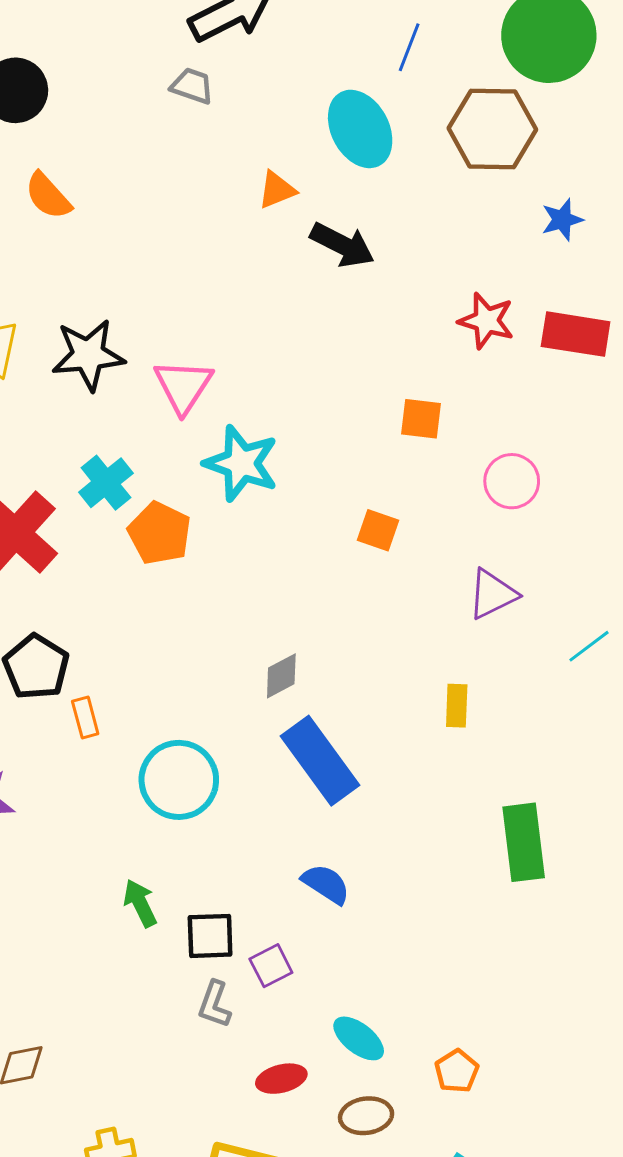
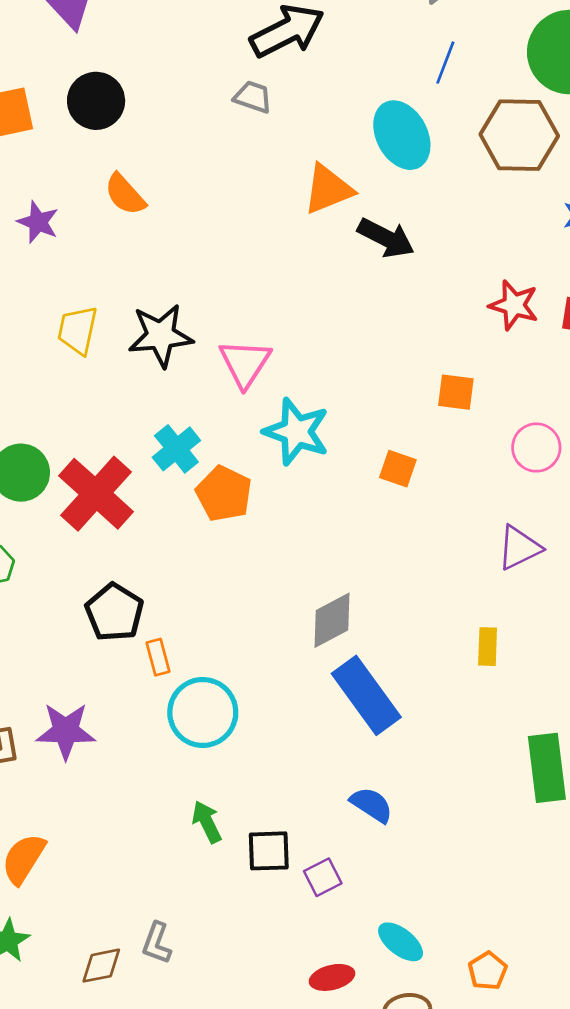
orange triangle: (277, 190) -> (328, 189), size x1.5
orange square: (378, 530) -> (398, 469), moved
gray diamond: (281, 676) -> (332, 620), size x1.4
cyan circle: (179, 780) -> (203, 712), moved
gray L-shape: (214, 1004) -> (157, 943), moved

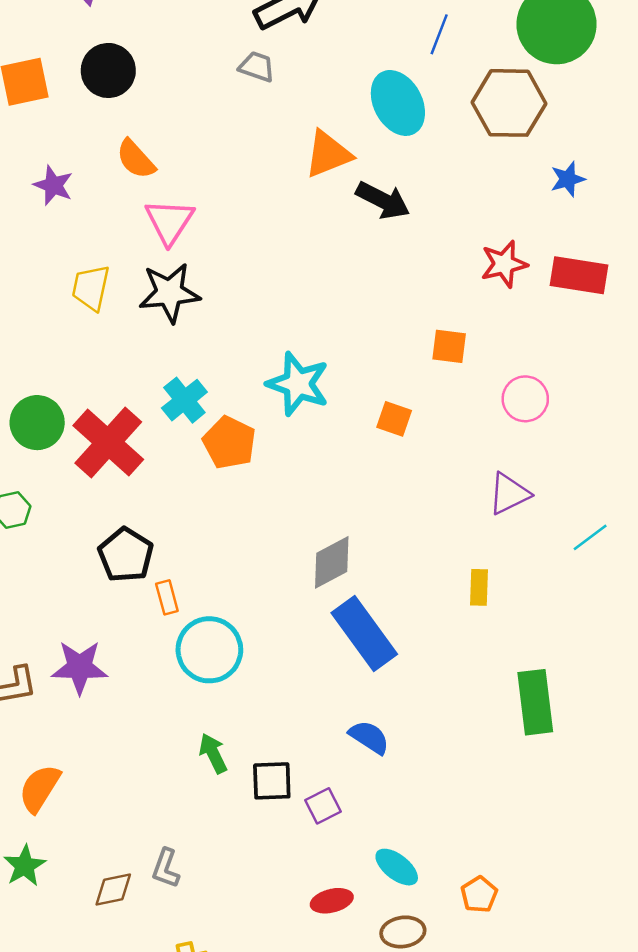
red star: (514, 305) -> (504, 264), turned -30
pink triangle: (245, 363) -> (169, 222), moved

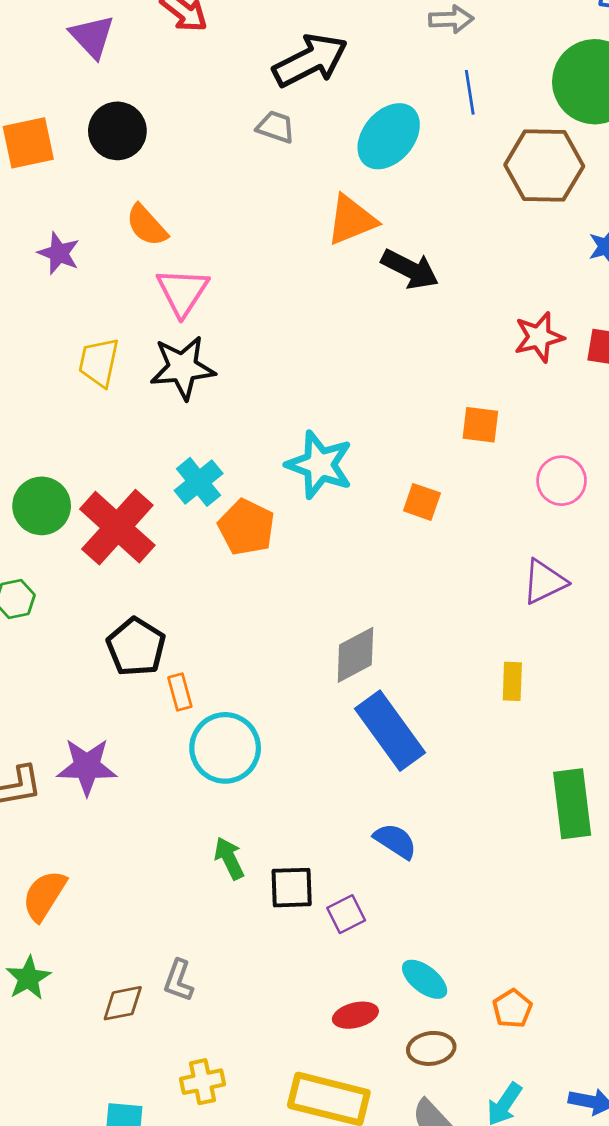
blue line: (439, 34) -> (470, 92), turned -30
cyan ellipse: (398, 103) -> (389, 136), moved, turned 68

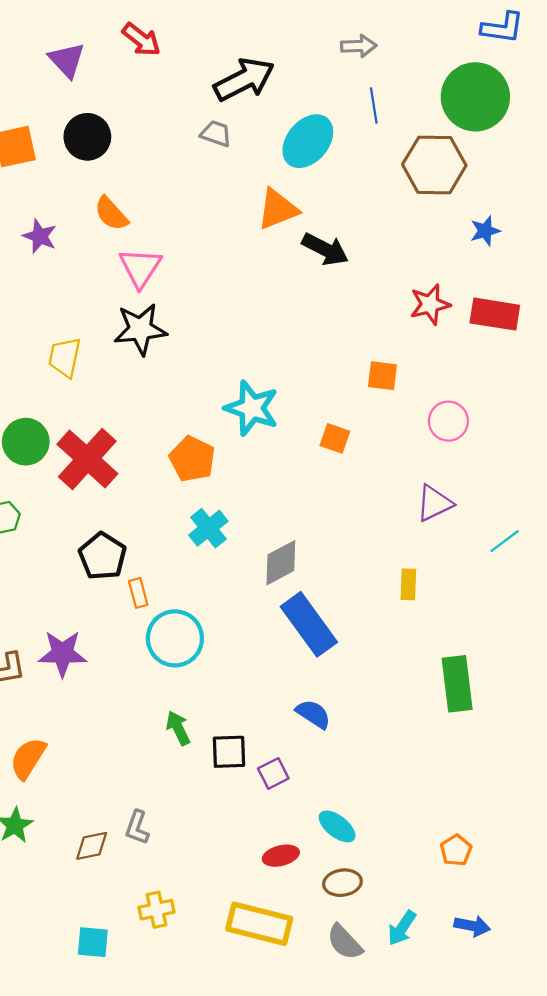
yellow trapezoid: (99, 362) -> (65, 357), moved
cyan cross: (199, 482) -> (208, 528), moved
orange pentagon: (512, 1009) -> (456, 850), moved

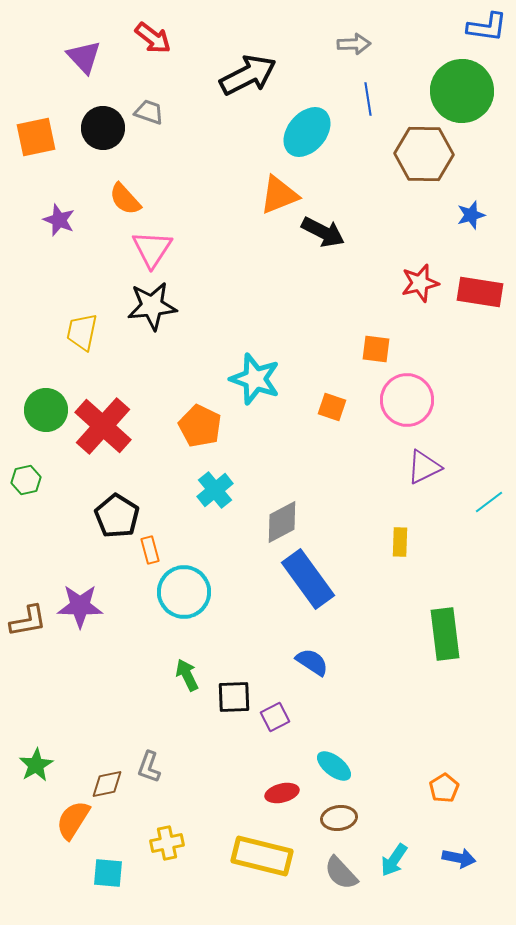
gray trapezoid: (216, 134) -> (149, 112), moved
pink circle: (448, 421) -> (407, 400), moved, size x1.4
orange semicircle: (28, 758) -> (73, 820), moved

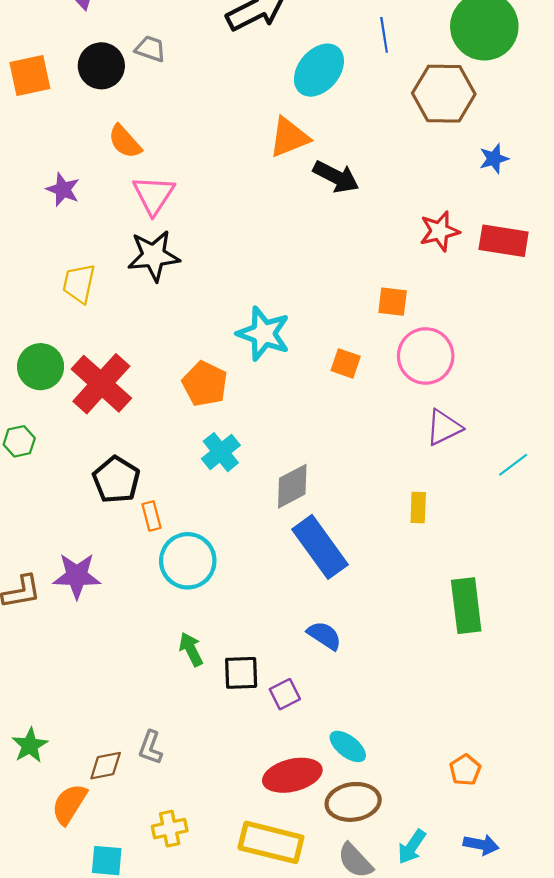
purple star: (59, 220) -> (63, 190), moved
red ellipse: (282, 793) -> (292, 775), size x1.6
brown ellipse: (339, 818) -> (353, 802), size x1.4

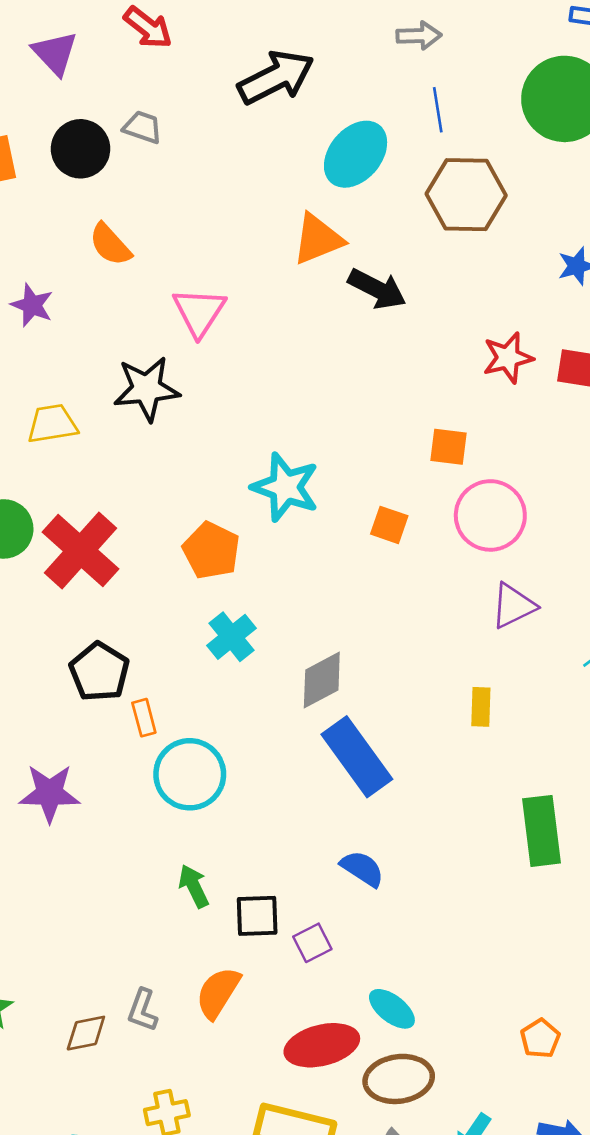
brown hexagon: (444, 94) -> (466, 195), moved
pink triangle: (154, 195) -> (199, 312), moved
yellow trapezoid: (79, 283) -> (52, 424), turned 69
orange semicircle: (69, 804) -> (218, 993), moved

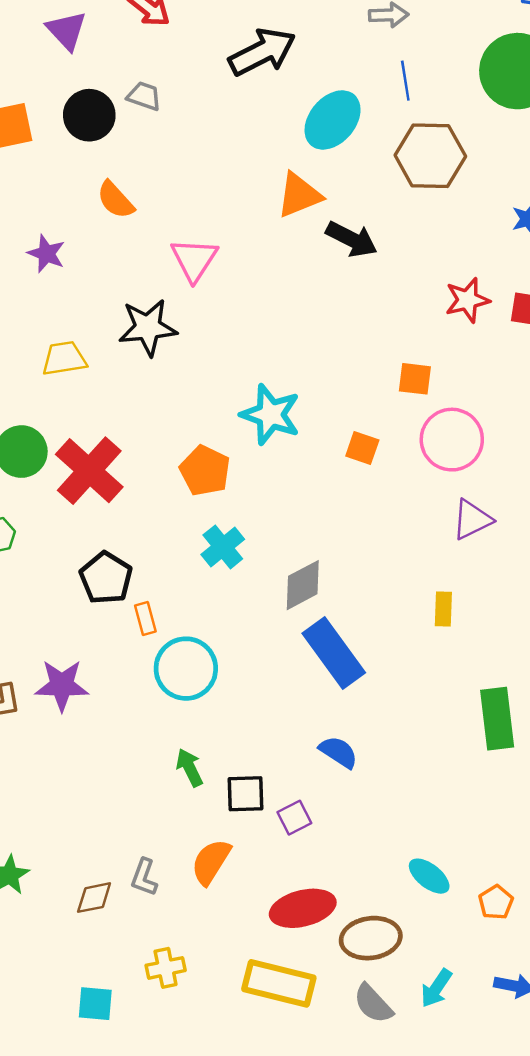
cyan ellipse: (392, 1009) -> (429, 876), moved

